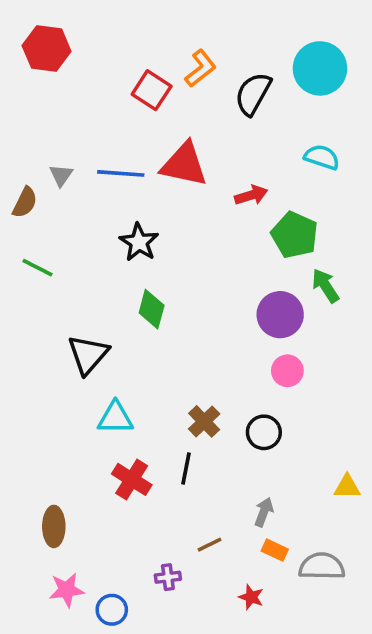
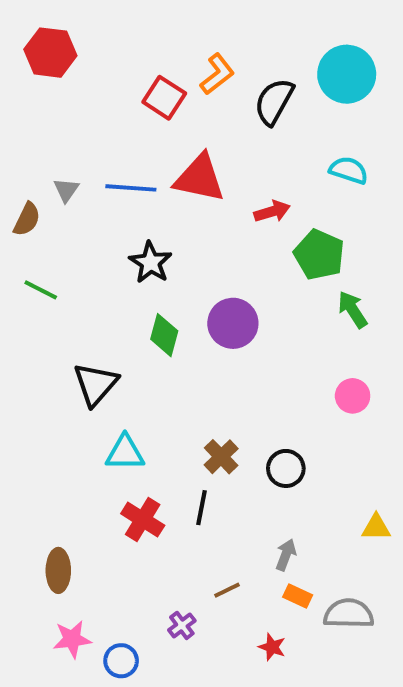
purple circle: (280, 315) -> (233, 323), moved
pink circle: (287, 371) -> (353, 396), moved
purple cross: (168, 577) -> (182, 625), turned -30

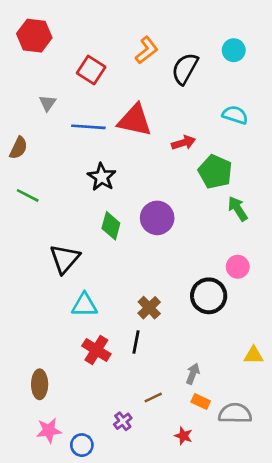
cyan circle: (347, 74) -> (234, 50), size x0.6
red square: (164, 98) -> (91, 70), moved
gray triangle: (66, 190) -> (48, 103), moved
black circle: (286, 468) -> (209, 296), moved, size x1.4

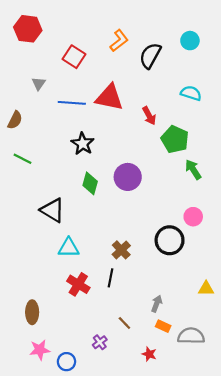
red arrow: (184, 143) -> (149, 116), turned 78
black triangle: (65, 259) -> (53, 210), turned -40
brown line: (153, 397) -> (124, 323), turned 72

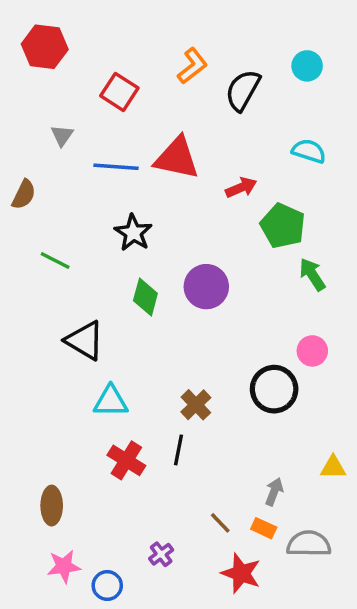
red arrow: (149, 116) -> (241, 188), turned -84
green line: (22, 159) -> (55, 261), moved
gray arrow: (157, 304) -> (274, 492), moved
brown line: (124, 323) -> (220, 523), moved
red star: (149, 354) -> (241, 573), size x1.6

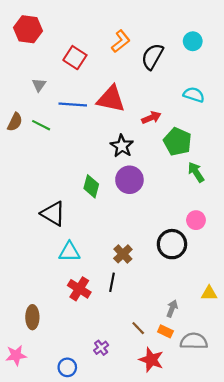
black star: (133, 233) -> (122, 146), moved
green line: (55, 261) -> (41, 125), moved
pink star: (64, 566) -> (16, 355), moved

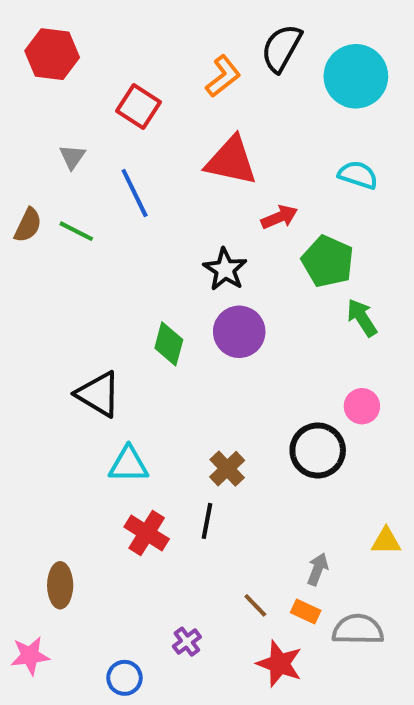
cyan circle: (193, 41) -> (356, 76), size x1.8
black semicircle: (152, 57) -> (281, 48), moved
red triangle: (111, 99) -> (231, 161), moved
blue line: (73, 105) -> (135, 193), turned 60

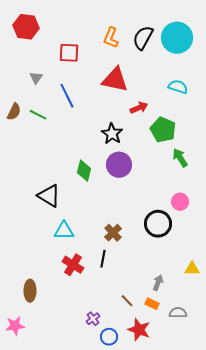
black semicircle: (281, 48) -> (143, 38), moved
orange L-shape: (223, 76) -> (111, 38), turned 150
red square: (139, 106) -> (69, 53), turned -30
gray semicircle: (358, 630) -> (178, 313), size x0.7
blue circle: (125, 678) -> (109, 337), moved

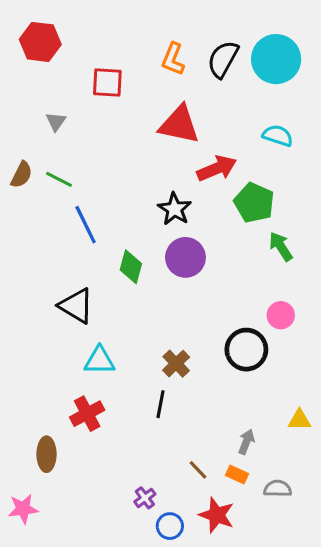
blue line: (67, 96) -> (86, 225), moved
red arrow: (139, 108) -> (217, 168), size x1.4
red cross: (73, 265) -> (87, 414), moved, turned 30

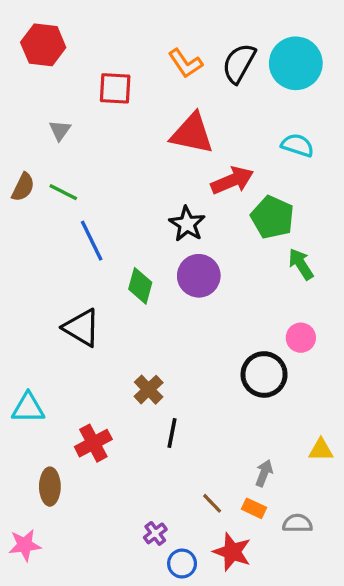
orange L-shape: (173, 59) -> (185, 63), turned -56
cyan triangle: (100, 360) -> (28, 408), moved
brown cross: (176, 364) -> (149, 390), moved

